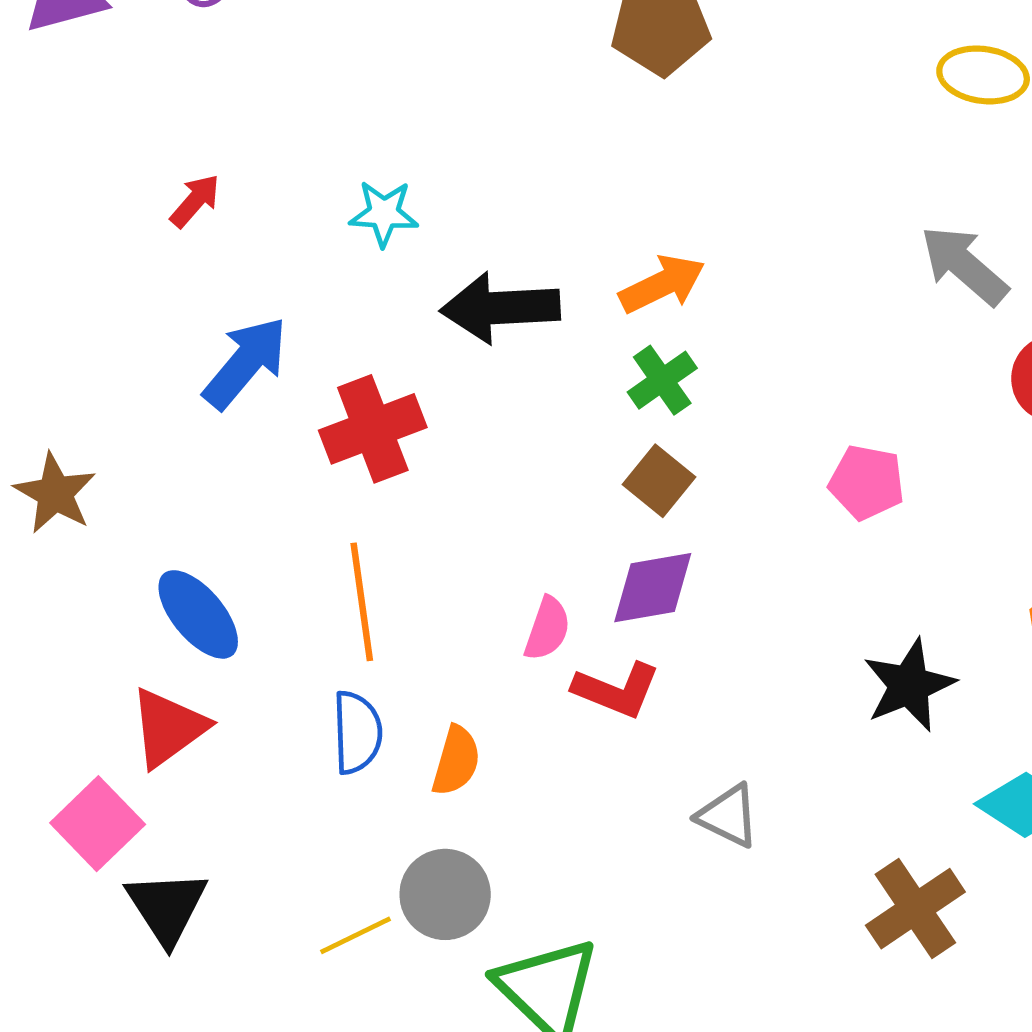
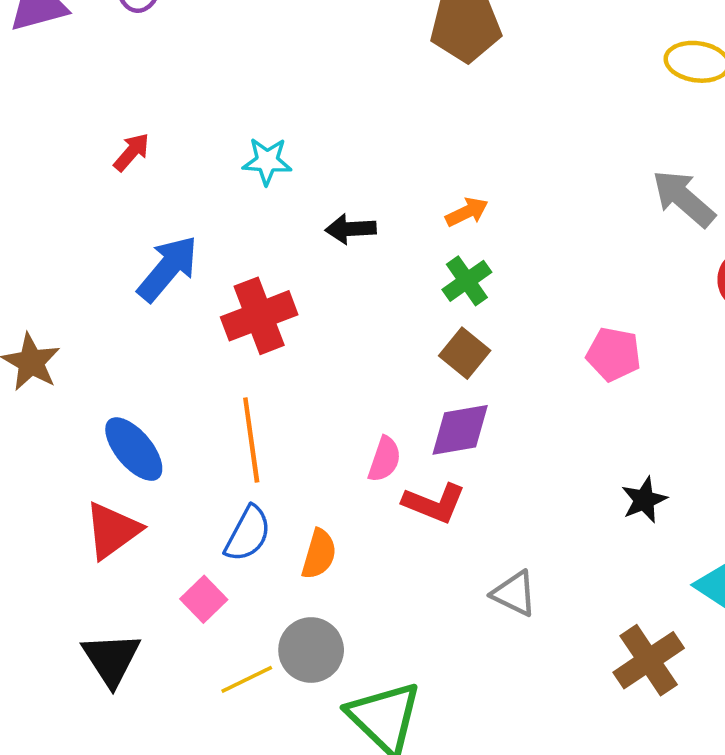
orange arrow: (662, 284) -> (467, 212), size x0.7
black arrow: (500, 308) -> (351, 229), size x0.6
black star: (909, 685) -> (644, 500), size x0.7
blue semicircle: (357, 732) -> (248, 534), turned 30
pink square: (98, 824) -> (204, 599), moved, size x0.7

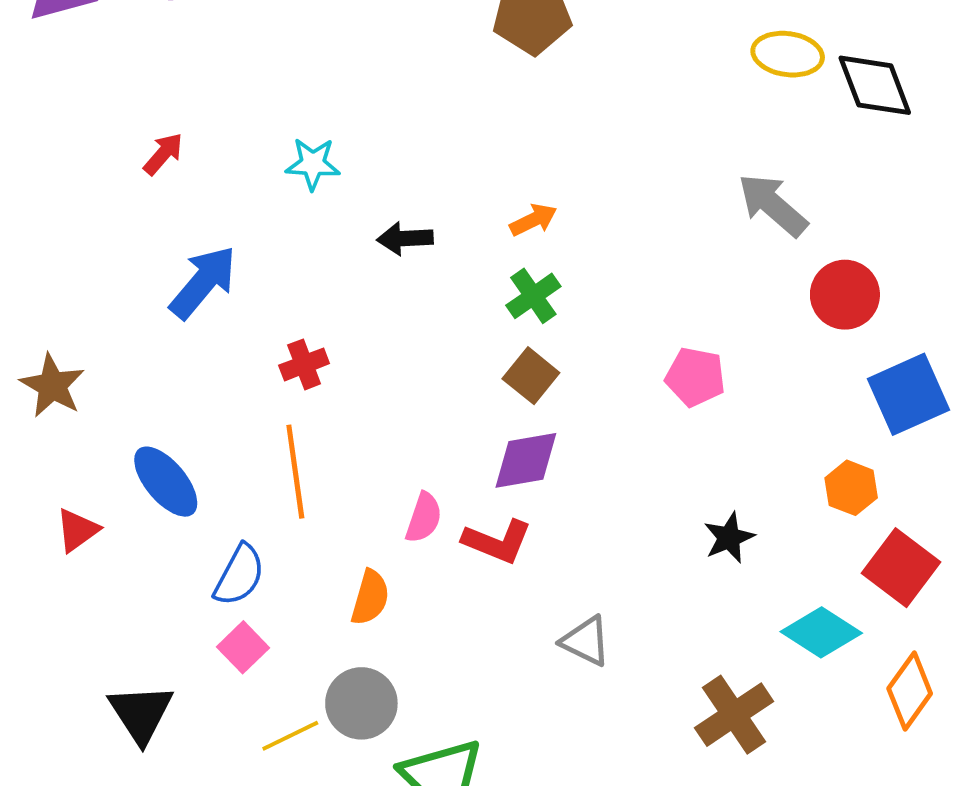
red cross: (259, 316) -> (304, 364), moved, size x0.6
pink semicircle: (384, 459) -> (424, 518), moved
red triangle: (112, 530) -> (77, 530), moved, size x0.7
blue semicircle: (248, 534) -> (239, 575), moved

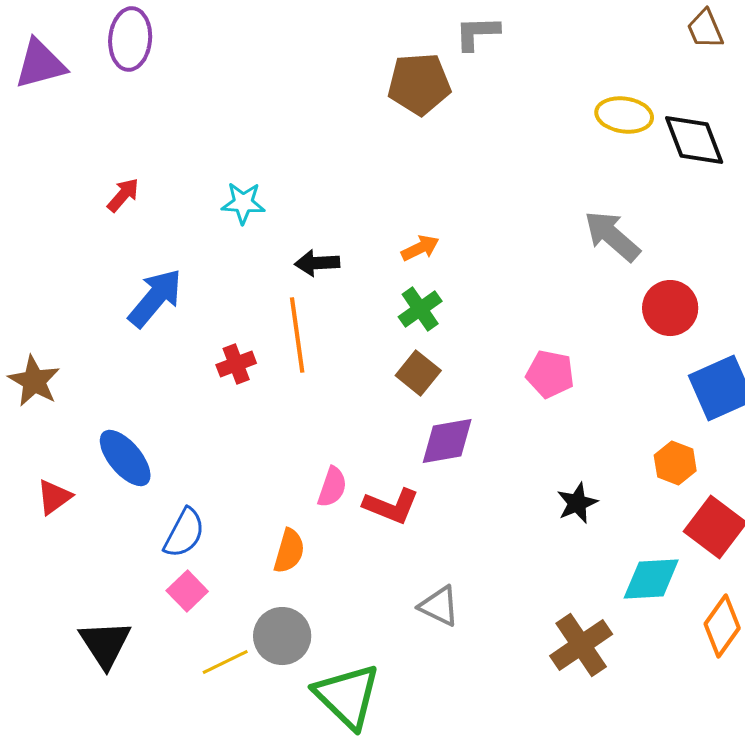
purple diamond: (526, 460) -> (447, 441), moved
orange line: (295, 472) -> (297, 335), moved
cyan diamond: (821, 632) -> (651, 579), turned -36
gray triangle: (586, 641) -> (439, 606), moved

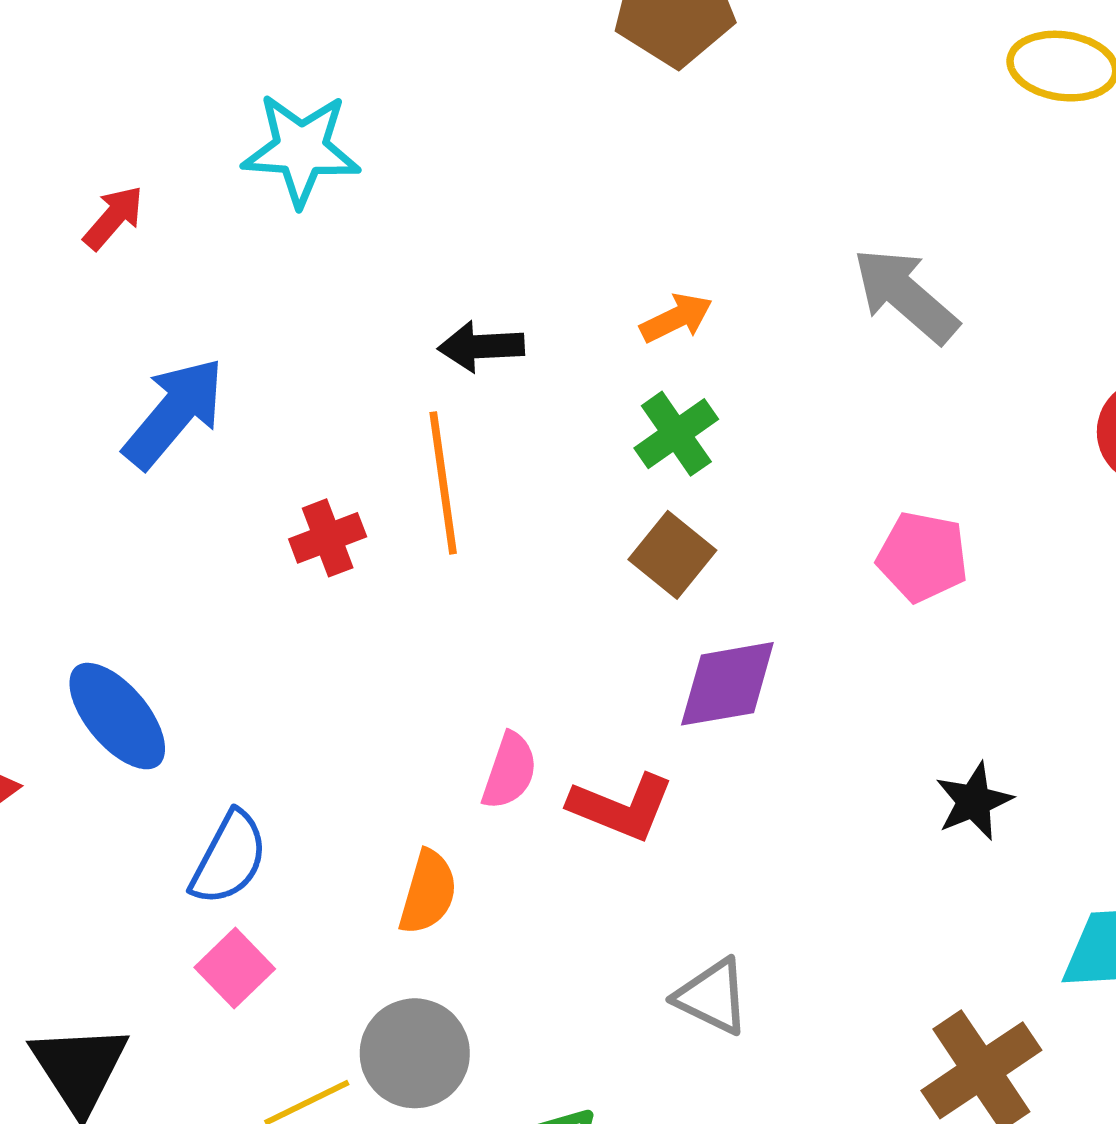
cyan star: (243, 203) -> (301, 149), moved, size x1.4
gray arrow: (612, 236) -> (906, 295), moved

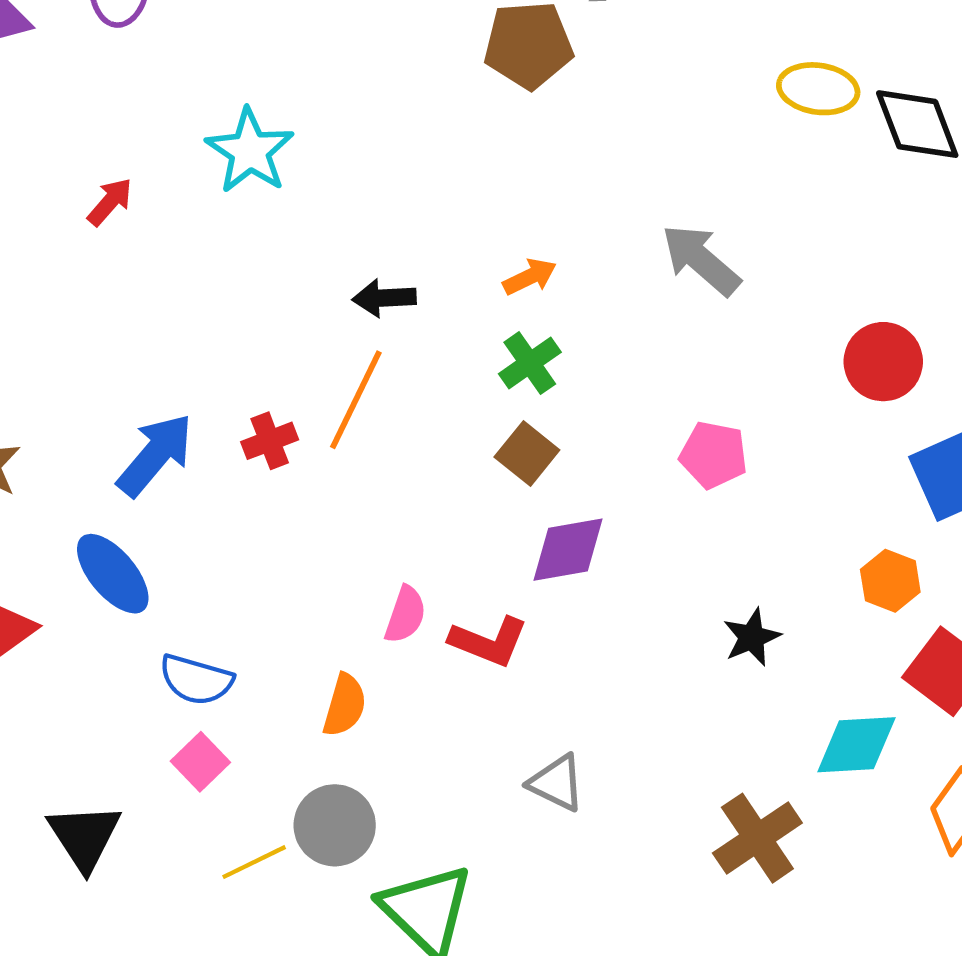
cyan star: (301, 149) -> (250, 151), turned 30
blue arrow: (174, 413) -> (155, 455), moved
orange line: (443, 483) -> (356, 400), turned 34
blue semicircle: (229, 858) -> (196, 680), turned 78

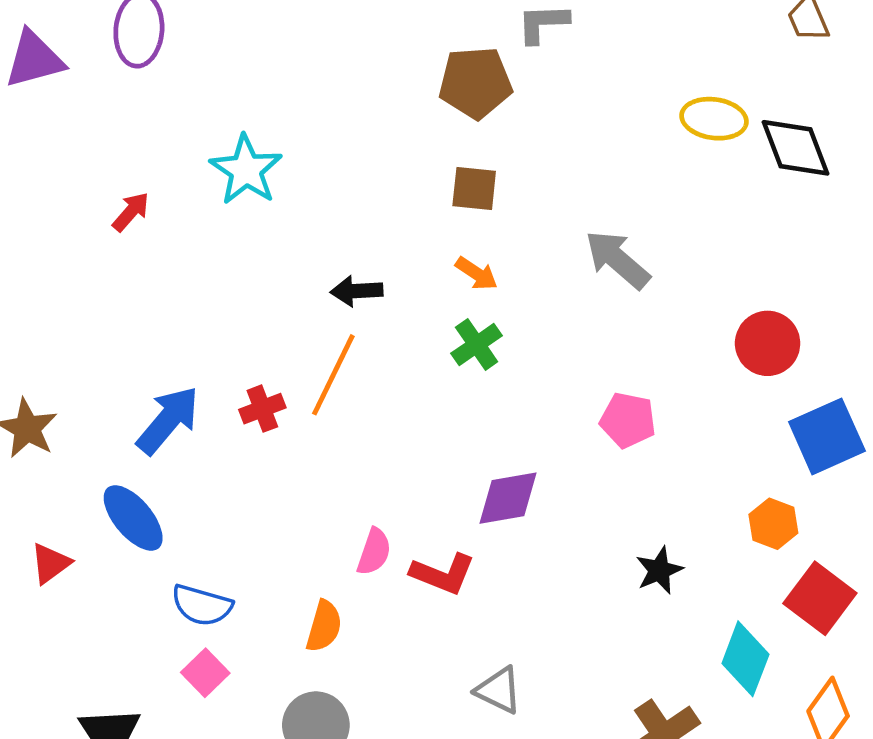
orange arrow: (530, 277) -> (477, 273), turned 60
brown square: (527, 453) -> (474, 189), moved, turned -33
cyan diamond: (856, 745) -> (745, 659), turned -66

